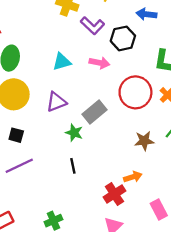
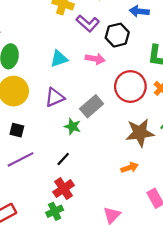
brown star: (144, 141) -> (140, 133), size x1.5
black line: (73, 166) -> (63, 159), moved, turned 56
red cross: (114, 194) -> (64, 189), moved

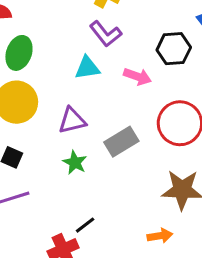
purple L-shape: (88, 23) -> (105, 34), moved
green star: (72, 127) -> (75, 162), moved
black line: (63, 159) -> (85, 225), moved

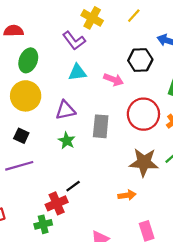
purple L-shape: (105, 34) -> (74, 41), moved
gray rectangle: (121, 142) -> (101, 126), turned -55

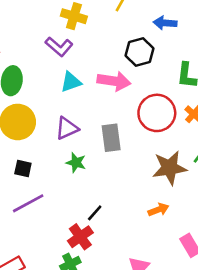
pink arrow: (114, 80) -> (114, 81), size x1.4

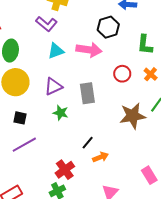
red circle: (157, 113) -> (122, 74), size x0.6
orange arrow: (159, 210) -> (101, 157), moved
black line: (95, 213) -> (88, 143), moved

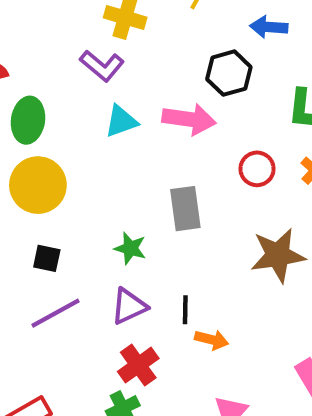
purple triangle: (53, 86) -> (129, 306), moved
black line: (88, 143) -> (185, 310), turned -40
orange arrow: (101, 157) -> (212, 340), turned 35

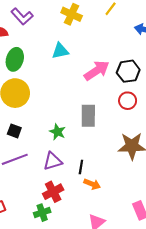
purple L-shape: (102, 66) -> (22, 16), moved
black hexagon: (229, 73) -> (128, 71), moved
pink arrow: (189, 119) -> (97, 71), turned -50
cyan triangle: (121, 121) -> (60, 51), moved

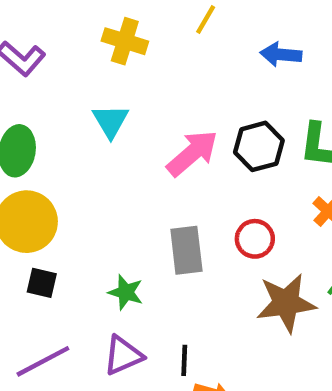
cyan triangle: (60, 51) -> (111, 121), turned -42
red circle: (128, 101) -> (255, 239), moved
black square: (14, 131) -> (42, 283), moved

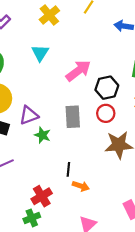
yellow cross: (125, 41) -> (49, 15), turned 30
black hexagon: (259, 146) -> (107, 88), moved
purple triangle: (123, 355) -> (29, 115), moved

